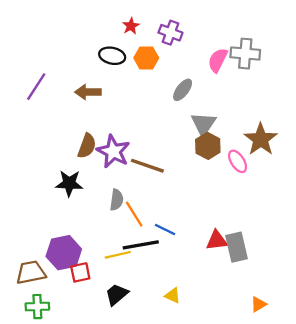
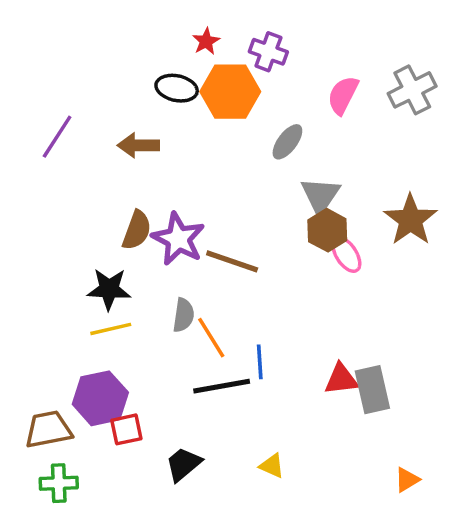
gray cross: (245, 54) -> (412, 90), moved, turned -32
orange hexagon: (146, 58) -> (230, 92), size x1.5
pink ellipse: (238, 161) -> (346, 254), moved
blue line: (165, 230) -> (260, 362), turned 60
yellow line: (118, 255) -> (111, 329), moved

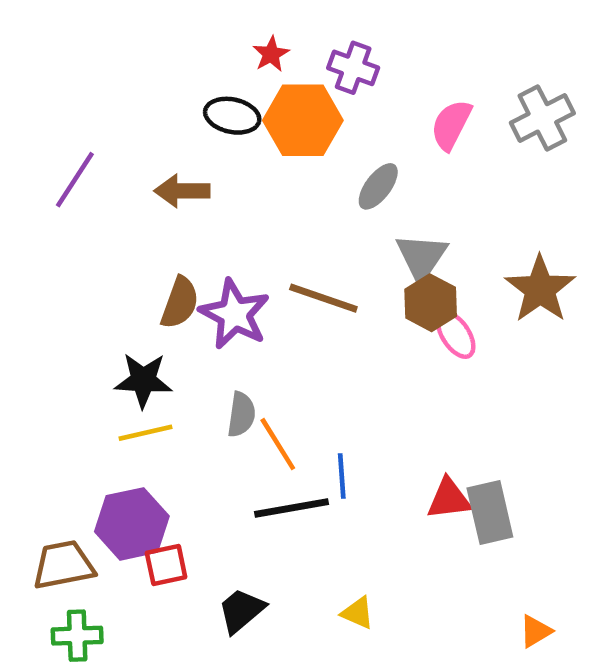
brown line: (232, 261) -> (323, 298), moved

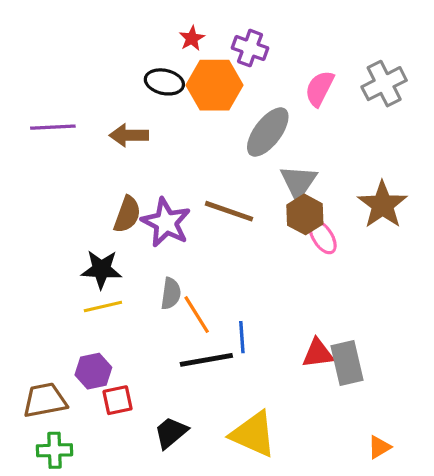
purple line: (75, 180) -> (53, 127), turned 54
gray ellipse: (378, 186) -> (268, 132), size x1.5
purple hexagon: (132, 524) -> (93, 371), size x0.7
yellow triangle: (358, 613) -> (253, 434), size x2.0

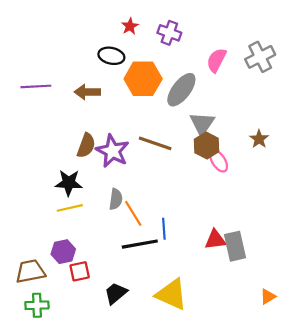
orange hexagon: (214, 85) -> (143, 79), moved
brown star: (382, 205) -> (259, 139), size x0.6
orange triangle: (379, 447) -> (268, 297), moved

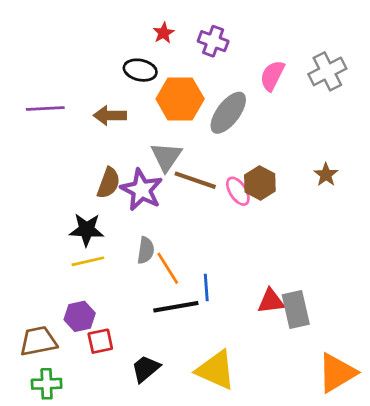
gray triangle: (202, 124) -> (166, 157), moved
pink ellipse: (219, 161) -> (238, 191), moved
orange triangle: (268, 297) -> (337, 373), size x2.0

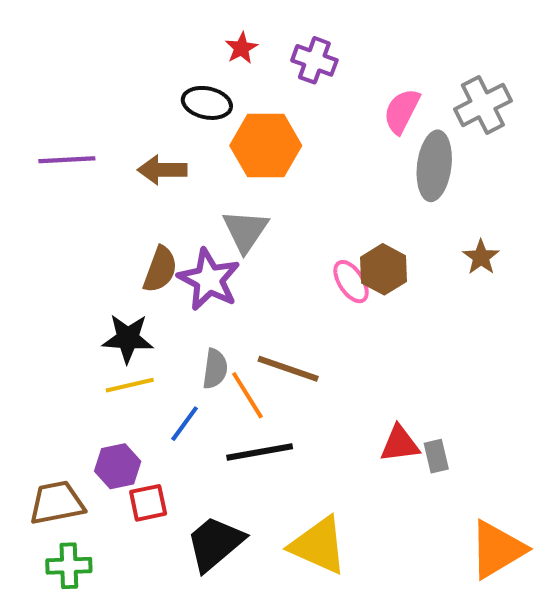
gray ellipse: (228, 113) -> (434, 166), moved, turned -30
brown line: (195, 180) -> (288, 369), moved
blue line: (206, 287) -> (185, 424), moved, turned 40
gray rectangle: (296, 310) -> (436, 456), size x0.6
black trapezoid: (146, 369) -> (215, 543), size x1.4

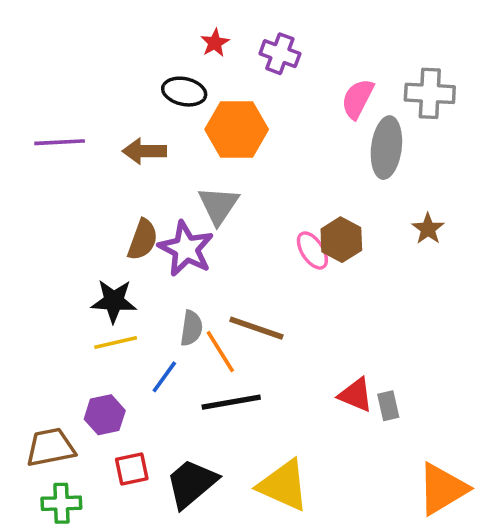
gray cross: (483, 105) -> (430, 93), turned 30
red triangle: (400, 444) -> (356, 395), turned 30
red square: (148, 503) -> (132, 469), moved

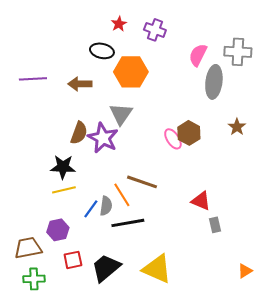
gray semicircle: (191, 328) -> (106, 206), moved
red triangle: (356, 395) -> (201, 201), moved
orange triangle: (442, 489) -> (245, 271), size x0.5

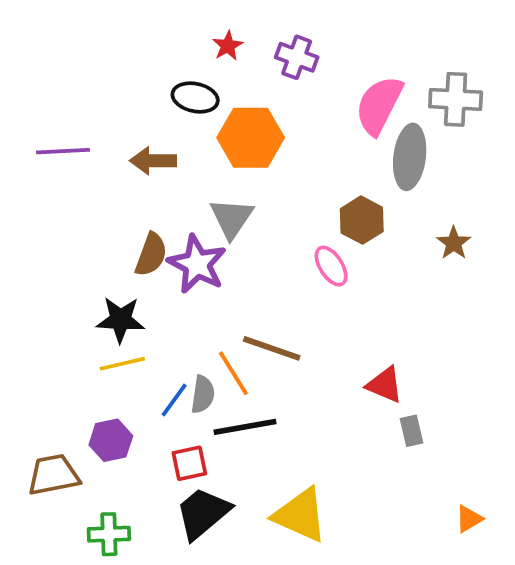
pink semicircle: (198, 55) -> (379, 105), size x1.4
brown hexagon: (189, 133) -> (362, 220), moved
red square: (73, 260) -> (189, 463), moved
green cross: (34, 279) -> (109, 534), moved

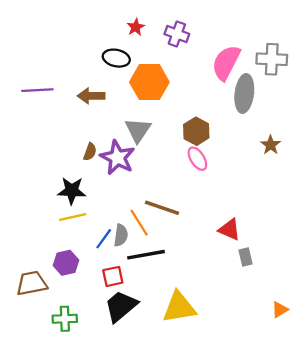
brown hexagon: (362, 220) -> (196, 131), moved
brown semicircle: (151, 255) -> (90, 152), size x0.7
yellow triangle: (300, 515) -> (179, 307), turned -33

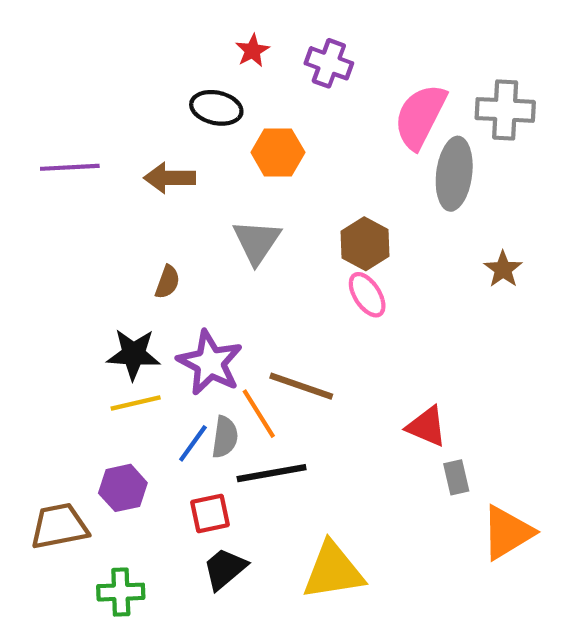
orange hexagon: (149, 82) -> (278, 152), size x0.7
purple star: (117, 158) -> (210, 363), moved
black trapezoid: (121, 306) -> (225, 569), size x0.7
orange triangle: (280, 310) -> (507, 533), moved, size x1.8

